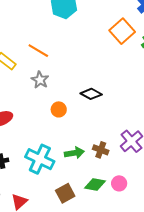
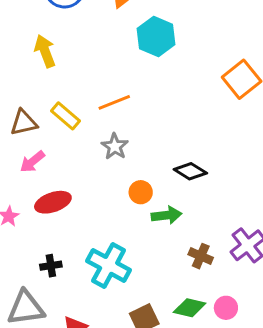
orange line: (38, 51) -> (114, 102), turned -55
green arrow: (74, 153) -> (167, 215), moved

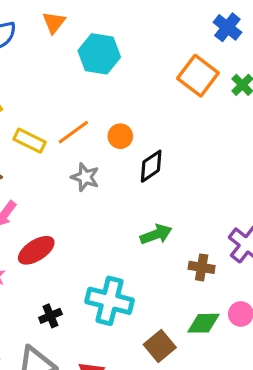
yellow rectangle: (66, 116) -> (30, 141), moved
black diamond: (190, 171) -> (151, 166), moved, turned -52
orange circle: (141, 192) -> (120, 136), moved

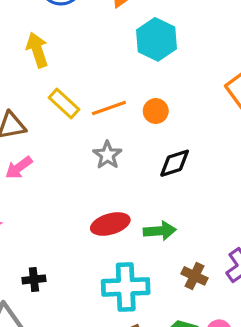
orange circle: (120, 136) -> (156, 111), moved
red ellipse: (36, 250) -> (110, 224), moved
cyan cross: (109, 301) -> (126, 287), moved, turned -33

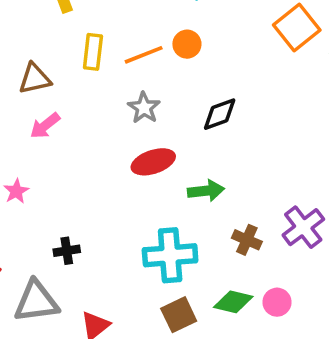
yellow rectangle: (64, 104) -> (93, 52), turned 56
orange circle: (156, 111) -> (187, 44), moved
red ellipse: (110, 224) -> (153, 162), moved

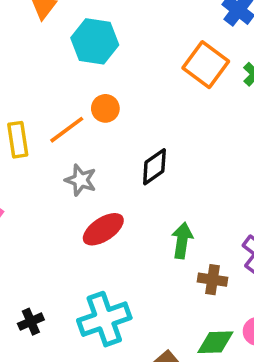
green arrow: (206, 191) -> (182, 240), moved, turned -60
black cross: (67, 251) -> (31, 322), moved
cyan cross: (170, 255) -> (104, 319), moved

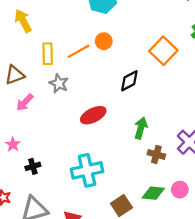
orange square: (206, 65) -> (163, 51), moved
gray star: (81, 180) -> (59, 83), moved
black cross: (31, 322) -> (33, 166), moved

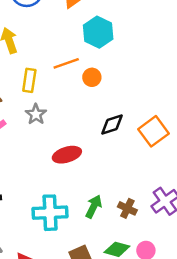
orange line: (78, 51) -> (66, 63), moved
orange square: (163, 51) -> (153, 131), moved
green arrow: (141, 128) -> (94, 206), moved

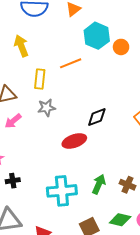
orange circle: (92, 77) -> (121, 47), moved
gray star: (36, 114) -> (47, 108), turned 30
black diamond: (112, 124) -> (97, 117), moved

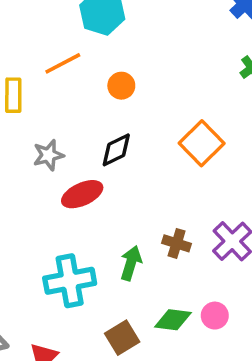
orange circle: (121, 47) -> (121, 86), moved
gray star: (47, 108) -> (48, 155), moved
brown cross: (128, 185) -> (177, 243), moved

